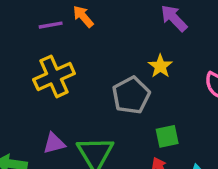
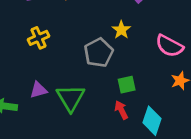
yellow cross: (54, 76) -> (39, 38), size x0.7

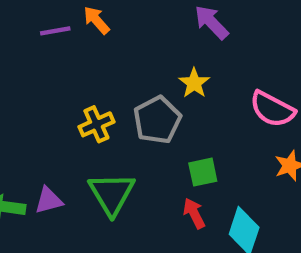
yellow cross: (39, 38) -> (96, 124), moved
purple triangle: (39, 90) -> (49, 200), moved

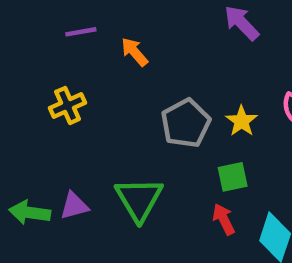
orange arrow: (96, 20) -> (134, 52), moved
yellow star: (194, 83) -> (242, 121), moved
yellow cross: (96, 124) -> (68, 105), moved

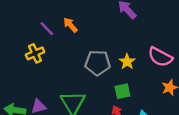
purple line: (81, 32) -> (47, 29), moved, turned 56
gray pentagon: (186, 123) -> (98, 63), turned 30

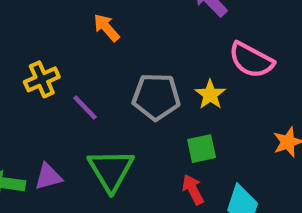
purple line: (47, 29) -> (85, 107), moved
pink semicircle: (160, 57) -> (251, 60), moved

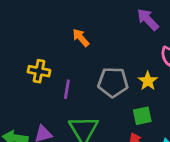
yellow cross: (42, 79) -> (39, 71), turned 35
purple line: (85, 107) -> (67, 89), turned 54

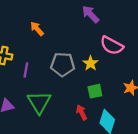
green square: (142, 116) -> (95, 91), moved

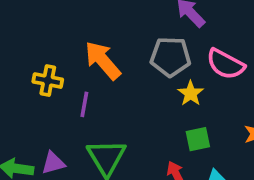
orange arrow: (37, 29) -> (103, 60), moved, size x1.6
gray pentagon: (63, 64) -> (170, 57), moved

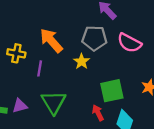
yellow star: (191, 93) -> (82, 61), moved
green square: (198, 139) -> (112, 91), size x1.5

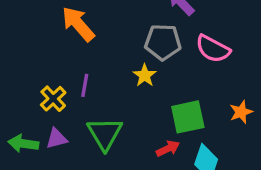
orange arrow: (51, 41) -> (78, 24), moved
yellow cross: (16, 53) -> (53, 99), moved, turned 36
red arrow: (98, 113) -> (168, 149), turned 91

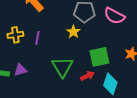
yellow cross: (53, 99) -> (15, 35), moved, turned 35
green triangle: (105, 134) -> (62, 67), moved

